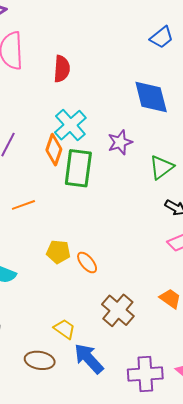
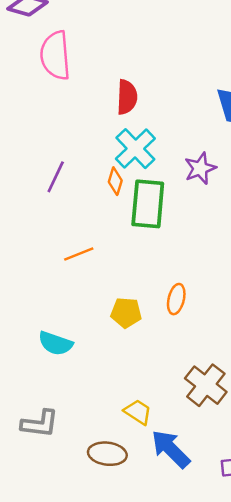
red semicircle: (62, 69) -> (127, 97), moved
orange diamond: (54, 150) -> (115, 181), size x0.7
orange ellipse: (87, 263) -> (176, 299), moved, turned 55

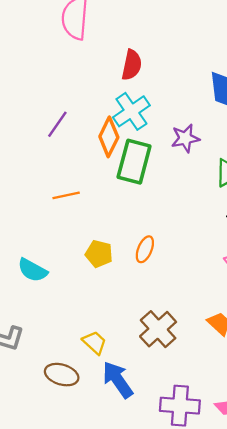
orange diamond: (115, 181) -> (109, 137), size x1.6

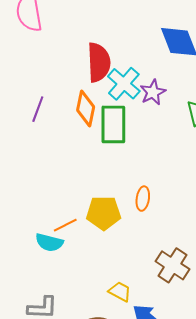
red semicircle: (132, 65) -> (99, 62), moved, size x1.4
cyan cross: (131, 111) -> (124, 84), moved
orange line: (66, 195) -> (65, 225), moved
yellow pentagon: (99, 254) -> (104, 213), size x1.4

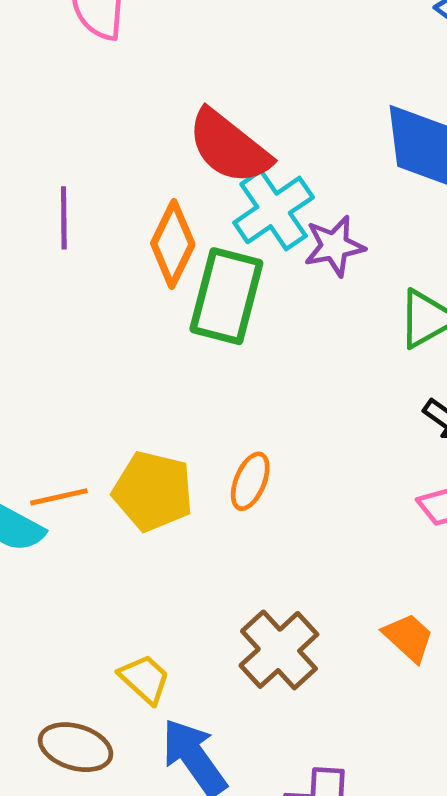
red semicircle: (99, 62) -> (229, 147), turned 117
purple line: (38, 109) -> (64, 218), turned -35

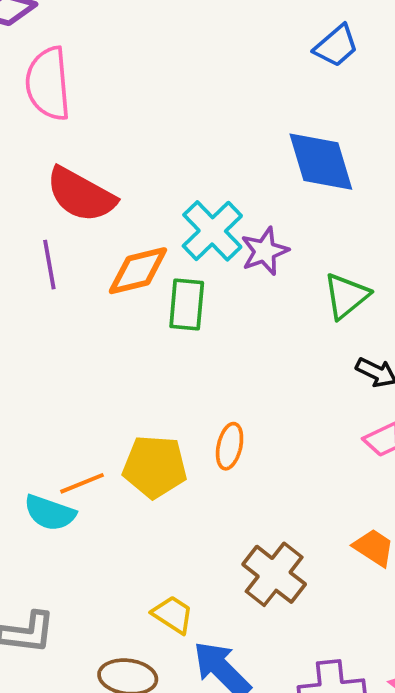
red semicircle: (229, 147) -> (81, 195), moved
orange diamond: (173, 244) -> (138, 271), turned 60
green rectangle: (226, 296) -> (187, 304), size x0.7

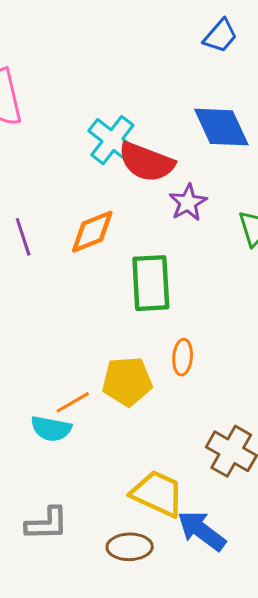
red semicircle: (81, 195) -> (146, 162), moved
cyan cross: (212, 231) -> (112, 140), moved
green rectangle: (187, 304) -> (151, 283), moved, size x1.4
yellow trapezoid: (173, 615) -> (157, 494), size x1.6

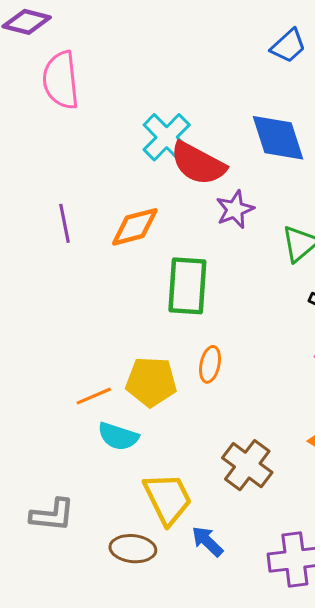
cyan semicircle: (51, 429) -> (118, 436), moved
yellow trapezoid: (157, 494) -> (168, 499), turned 32
blue arrow: (202, 531) -> (207, 541), size x0.7

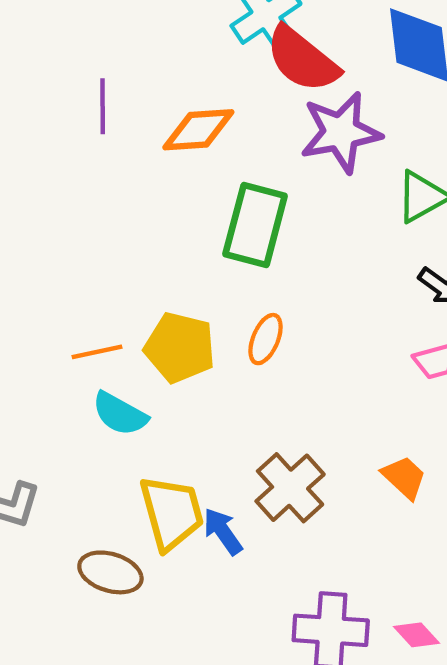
purple star: (235, 209) -> (341, 132), size x1.5
blue arrow: (207, 541) -> (223, 531), moved

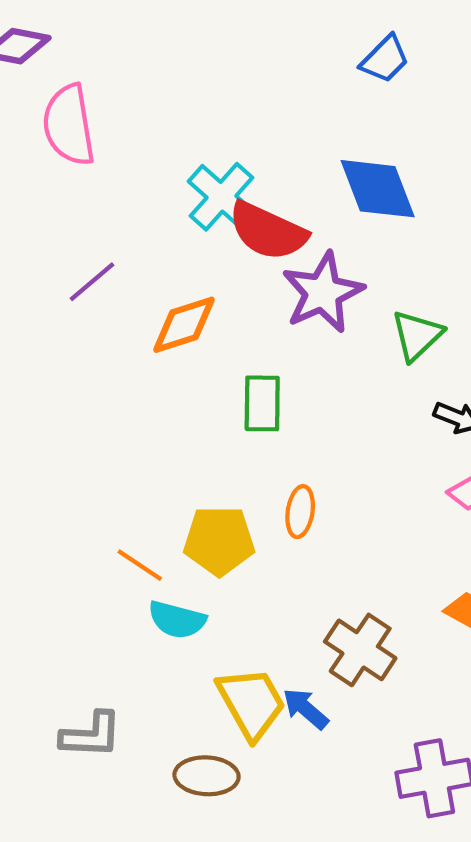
purple line: (103, 106) -> (92, 282), moved, turned 64
green rectangle: (255, 225) -> (262, 403), size x0.7
orange line: (97, 352) -> (140, 565), turned 60

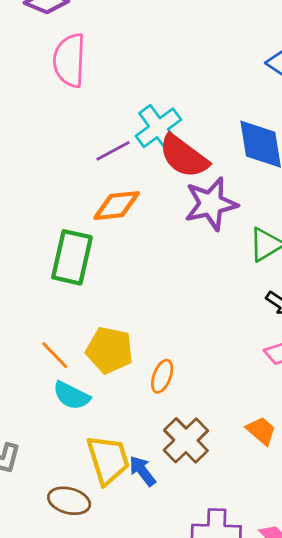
purple line: (92, 282) -> (113, 151), moved
green rectangle: (262, 403) -> (72, 257), moved, size x1.4
orange ellipse: (300, 512) -> (162, 376), moved

